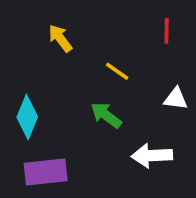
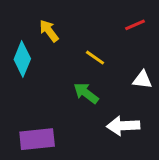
red line: (167, 31) -> (135, 25), turned 66
cyan diamond: (27, 117) -> (22, 59), moved

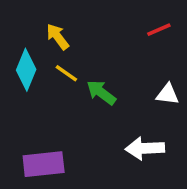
yellow line: (95, 58) -> (66, 73), moved
green arrow: (86, 93) -> (101, 92), moved

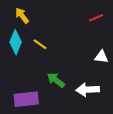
yellow arrow: (58, 37) -> (22, 16), moved
green arrow: (101, 92) -> (56, 80), moved

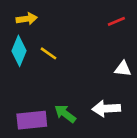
yellow arrow: (22, 16) -> (27, 19), turned 119
green arrow: (56, 80) -> (65, 114), moved

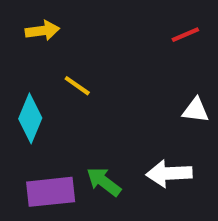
cyan diamond: (19, 51) -> (30, 118), moved

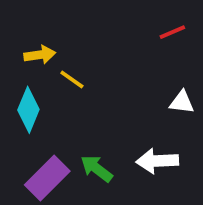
yellow arrow: (42, 31) -> (40, 55), moved
purple rectangle: (51, 192) -> (47, 178), turned -39

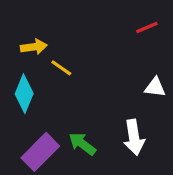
white arrow: (157, 161) -> (134, 137), turned -96

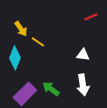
yellow arrow: (34, 47) -> (21, 29), turned 63
white triangle: (155, 87) -> (83, 55), moved

